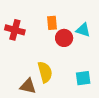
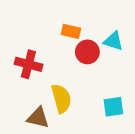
orange rectangle: (52, 23) -> (71, 31), turned -72
red cross: (15, 30) -> (28, 64), moved

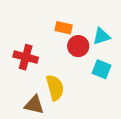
cyan triangle: (113, 41) -> (101, 36), turned -36
cyan square: (113, 107) -> (101, 69), moved, turned 30

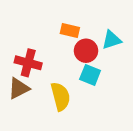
cyan square: (101, 69) -> (90, 75), moved
brown triangle: (34, 105) -> (19, 88), moved, turned -40

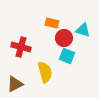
cyan triangle: (112, 40) -> (83, 30), turned 35
brown triangle: (19, 88) -> (15, 84), moved

